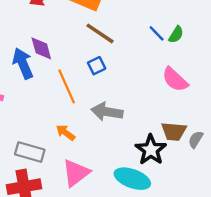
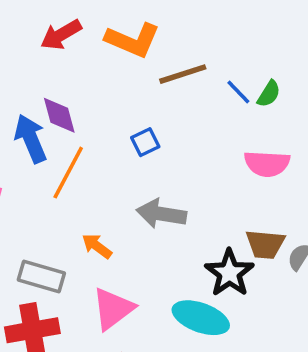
brown line: (100, 33) -> (183, 74), moved, turned -52
pink semicircle: (175, 79) -> (267, 164), turned -40
orange line: (67, 86) -> (68, 173), moved, turned 52

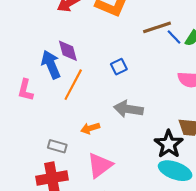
brown line: (183, 74) -> (157, 27), moved
orange arrow: (97, 246) -> (90, 128), turned -54
gray rectangle: (41, 276) -> (57, 146), size x0.7
cyan ellipse: (201, 318) -> (175, 171), moved

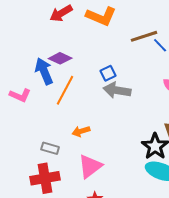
purple diamond: (68, 51) -> (60, 58), turned -50
pink L-shape: (25, 90) -> (20, 95), turned -80
gray arrow: (128, 109) -> (117, 90), moved

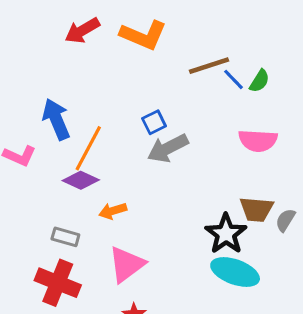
purple diamond: (60, 58) -> (81, 180), moved
gray arrow: (117, 90) -> (168, 148), turned -36
red cross: (45, 178) -> (58, 283), turned 32

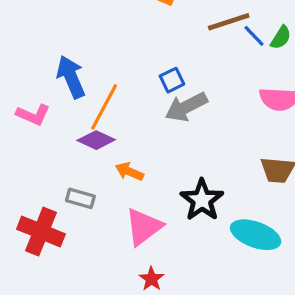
orange arrow: (113, 211) -> (129, 172), turned 40
black star: (226, 234) -> (202, 200), moved
red cross: (58, 283) -> (41, 232), moved

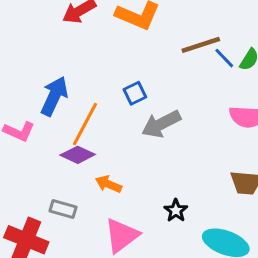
blue arrow: (71, 77) -> (54, 96), turned 48
blue square: (172, 80) -> (135, 93), moved
black star: (202, 200) -> (176, 211), size x0.6

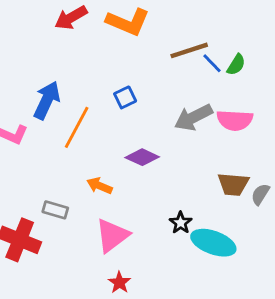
gray arrow: (161, 124) -> (193, 117), moved
purple diamond: (78, 155) -> (142, 157), moved
black star: (176, 211) -> (181, 223), moved

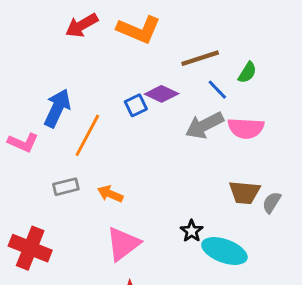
blue line: (212, 63) -> (217, 90), moved
purple diamond: (142, 157) -> (162, 94), moved
gray rectangle: (55, 210) -> (66, 187), moved, turned -30

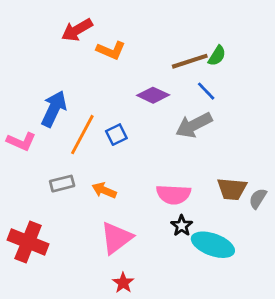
orange L-shape: (139, 30) -> (111, 50), moved, size x0.7
green semicircle: (247, 72) -> (217, 56), moved
blue square: (136, 105) -> (116, 135), moved
pink semicircle: (246, 128) -> (173, 194), moved

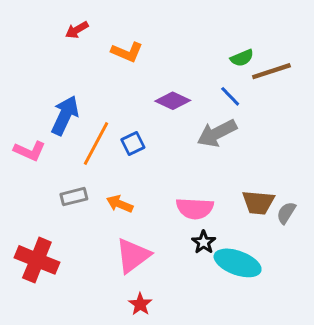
red arrow: (77, 30) -> (77, 30), moved, size x0.7
green semicircle: (217, 56) -> (242, 58), turned 35
brown line: (190, 61) -> (271, 71), moved

